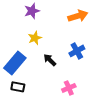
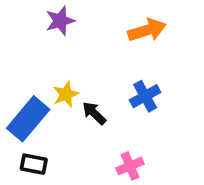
yellow star: (35, 38) -> (66, 94), moved

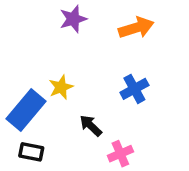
purple star: (60, 21) -> (73, 19), moved
black arrow: (94, 113) -> (91, 126), moved

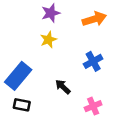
yellow star: (61, 87) -> (48, 40), moved
pink cross: (120, 154) -> (93, 106), moved

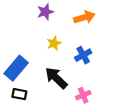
yellow star: (48, 40) -> (54, 43), moved
black arrow: (63, 87) -> (56, 78), size x1.6

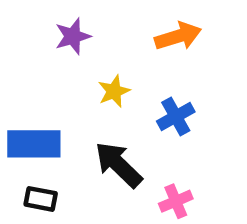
purple star: (45, 12) -> (73, 36), moved
blue rectangle: (16, 68) -> (34, 144), turned 50

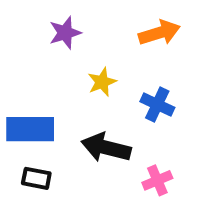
blue cross: (176, 116) -> (157, 105), turned -36
black arrow: (119, 165) -> (106, 148), turned -30

